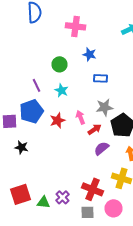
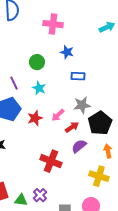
pink arrow: (80, 117) -> (58, 115), turned -112
red cross: (92, 189) -> (51, 161), moved

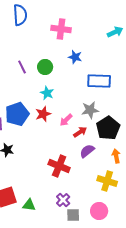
blue rectangle: (78, 76) -> (99, 81), moved, size x1.6
purple line: (14, 83) -> (22, 67), moved
red star: (35, 118) -> (43, 114), moved
purple cross: (40, 195) -> (63, 200), moved

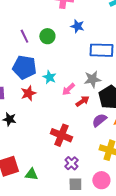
cyan star: (47, 93) -> (49, 77), moved
blue pentagon: (17, 114) -> (24, 67), moved, turned 30
red star: (43, 114) -> (28, 93), moved
purple semicircle: (87, 151) -> (99, 120), moved
purple cross: (63, 200) -> (71, 163), moved

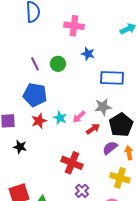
cyan star: (49, 77) -> (60, 118), moved

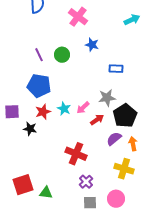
pink cross: (74, 26) -> (78, 17), turned 30
blue rectangle: (112, 78) -> (116, 69), size x0.6
black star: (20, 147) -> (30, 129), moved

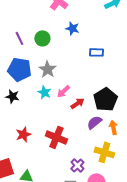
gray star: (107, 98) -> (47, 69), moved, turned -30
red star: (43, 112) -> (23, 134), moved
black star: (30, 129) -> (12, 96), moved
purple cross: (86, 182) -> (77, 165), moved

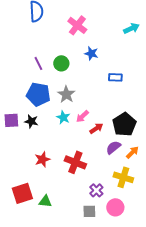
orange arrow: (113, 127) -> (132, 152), turned 56

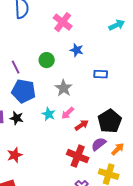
purple line: (38, 63) -> (16, 67), moved
gray star: (66, 94) -> (64, 88), moved
red star: (42, 159) -> (15, 155), moved
red cross: (75, 162) -> (78, 156), moved

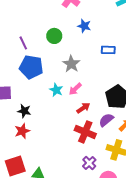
black star: (17, 118) -> (24, 111), moved
red arrow: (82, 125) -> (83, 108), moved

